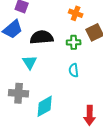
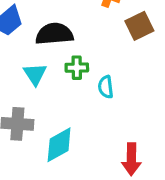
green cross: (74, 42) -> (77, 68), moved

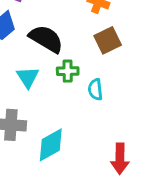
brown square: (139, 26) -> (108, 40), moved
black semicircle: (54, 34) -> (46, 39), turned 36

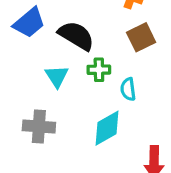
cyan diamond: (51, 145) -> (107, 128), moved

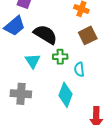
cyan diamond: (107, 128) -> (65, 95), turned -40

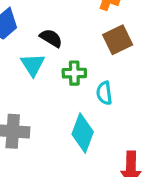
black semicircle: (45, 34) -> (51, 38), size x0.6
cyan triangle: (33, 61) -> (33, 65), moved

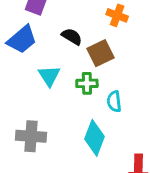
black semicircle: (51, 38) -> (72, 37), moved
brown square: (118, 40) -> (101, 53), moved

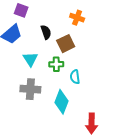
black semicircle: (72, 37) -> (46, 32), turned 40
gray cross: (31, 136) -> (30, 89), moved

